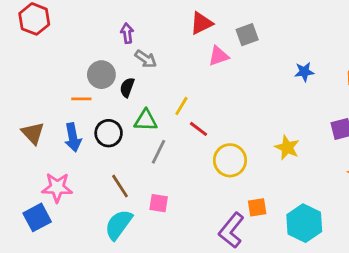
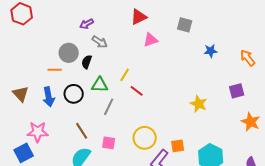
purple arrow: (127, 33) -> (87, 24), turned -112
gray square: (247, 35) -> (185, 25), moved, turned 35
yellow circle: (230, 160) -> (145, 138), moved

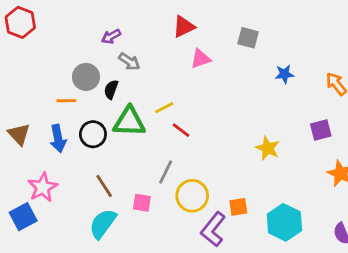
yellow line: (125, 75) -> (164, 108), turned 32
green triangle: (100, 85) -> (129, 122), size x1.4
gray line: (109, 107) -> (166, 172), moved
pink star: (38, 132) -> (43, 187), turned -30

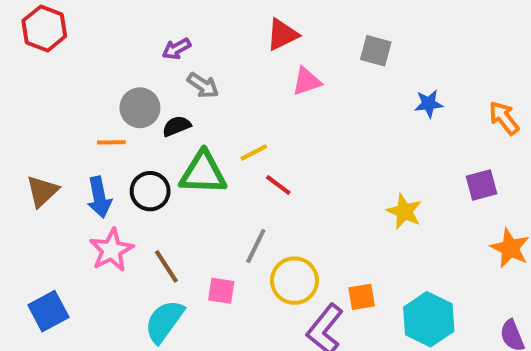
black semicircle: (111, 90) -> (177, 126), turned 48
brown triangle: (19, 134) -> (42, 191), turned 30
pink star: (43, 187) -> (111, 250), moved

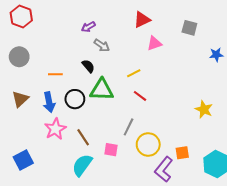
gray circle: (140, 108) -> (19, 57), moved
black semicircle: (177, 126) -> (88, 66), turned 72
yellow line: (254, 152) -> (134, 73), moved

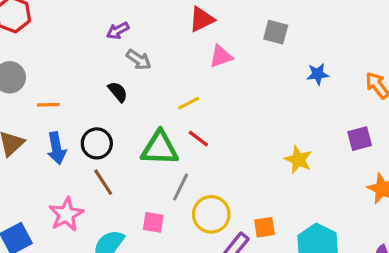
orange line: (55, 74) -> (48, 105), moved
green triangle: (102, 90) -> (160, 148), moved
pink star: (55, 129) -> (66, 214), moved
brown line: (83, 137) -> (103, 182), moved

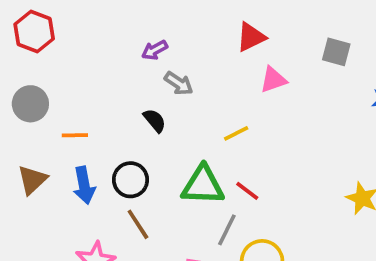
red line: (198, 139) -> (247, 191), moved

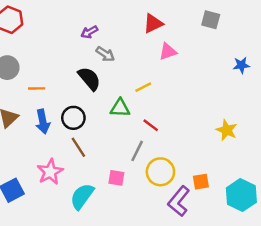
gray square: (336, 52) -> (211, 20), moved
black semicircle: (155, 120) -> (89, 79), size x1.5
green triangle: (203, 185) -> (120, 108), moved, size x0.7

